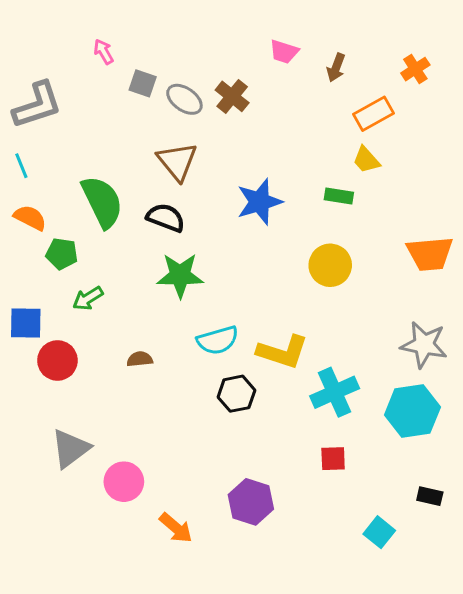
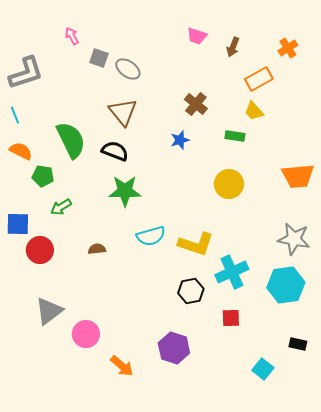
brown cross: (232, 96) -> (196, 104), moved
blue star: (260, 202) -> (180, 140), size x0.6
black hexagon: (236, 394) -> (191, 291), moved

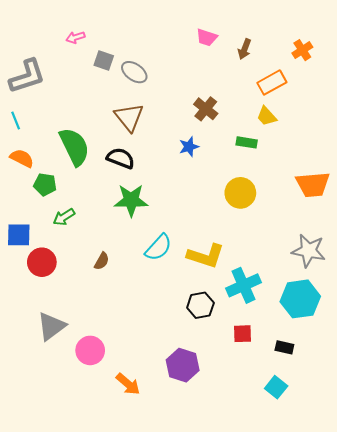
pink arrow: (72, 36) -> (75, 37), turned -78
cyan semicircle: (151, 236) -> (158, 248), turned -32
brown semicircle: (97, 249) -> (102, 261), turned 126
black rectangle: (298, 344) -> (284, 347), moved

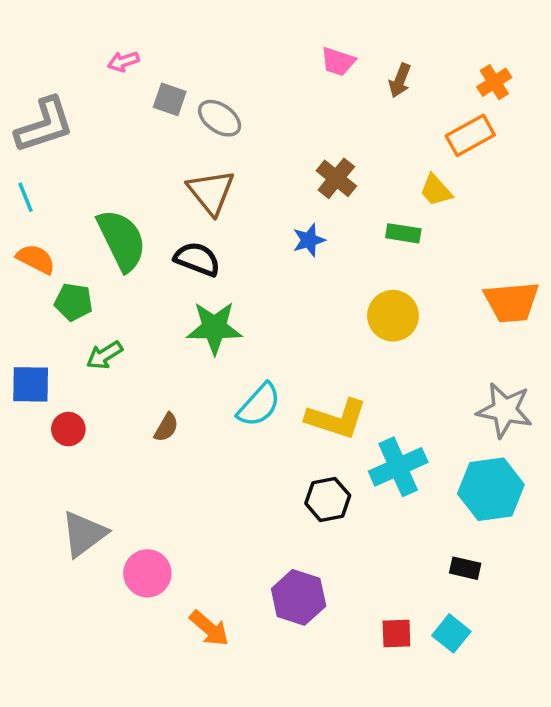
orange rectangle: (272, 83) -> (470, 135), moved
red circle: (42, 262) -> (68, 429), size x0.7
red square: (242, 334) -> (396, 633), moved

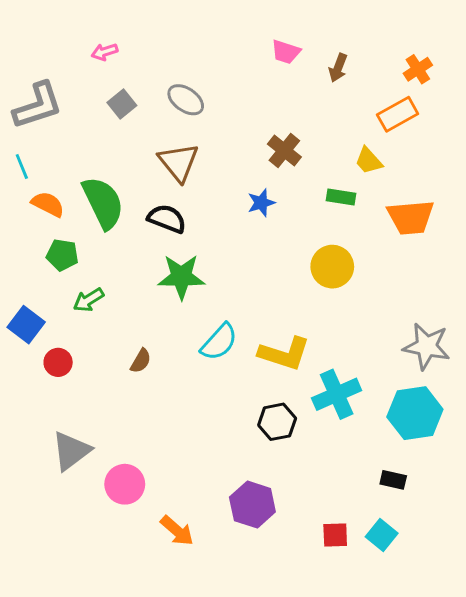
gray square: (170, 99) -> (122, 104), moved, turned 32
orange semicircle: (36, 259) -> (48, 204), moved
orange trapezoid: (512, 302) -> (411, 217), moved
blue square: (31, 384) -> (26, 325), turned 36

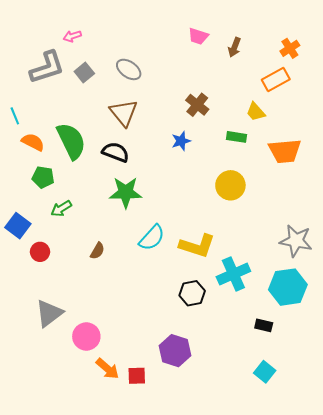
gray L-shape: (38, 106) -> (47, 67), moved
black rectangle: (393, 480) -> (264, 325), moved
orange arrow: (177, 531) -> (108, 369), moved
red square: (335, 535) -> (137, 376), moved

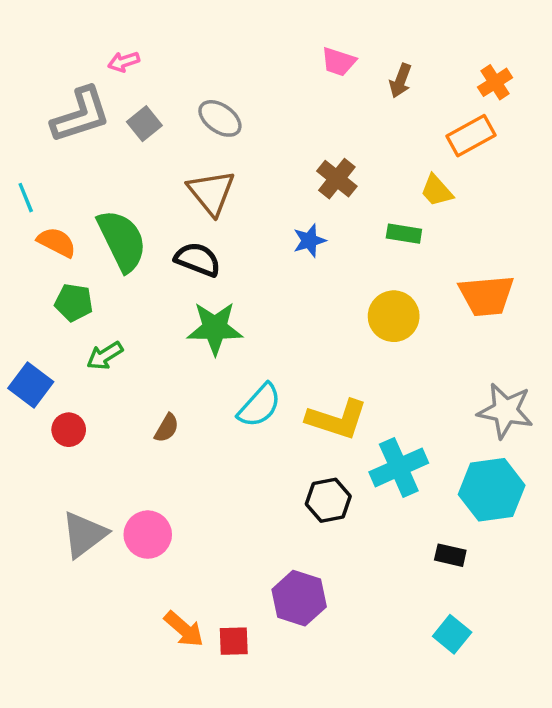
orange trapezoid: (285, 151) -> (486, 296), moved
pink circle: (86, 336) -> (148, 535), moved

